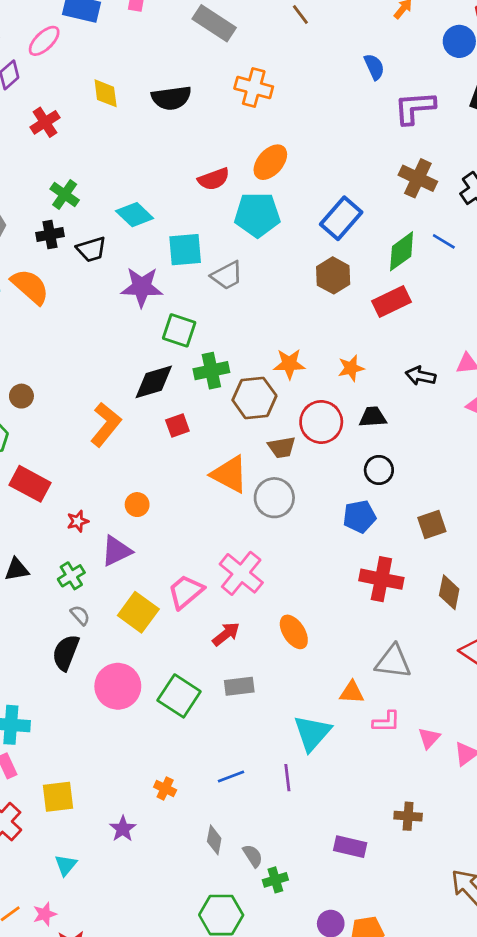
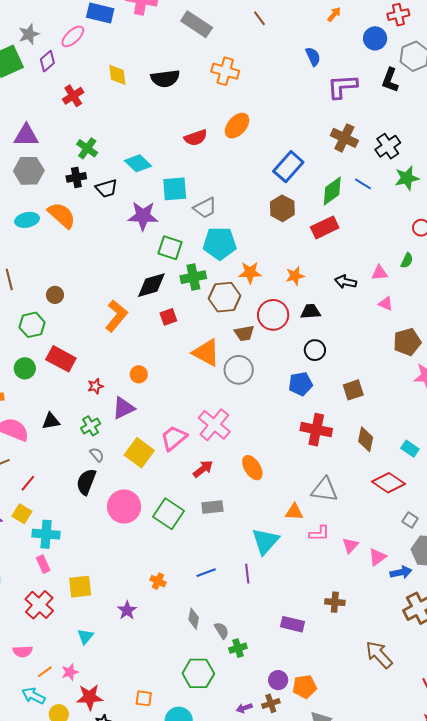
cyan pentagon: (257, 215) -> (220, 243), moved

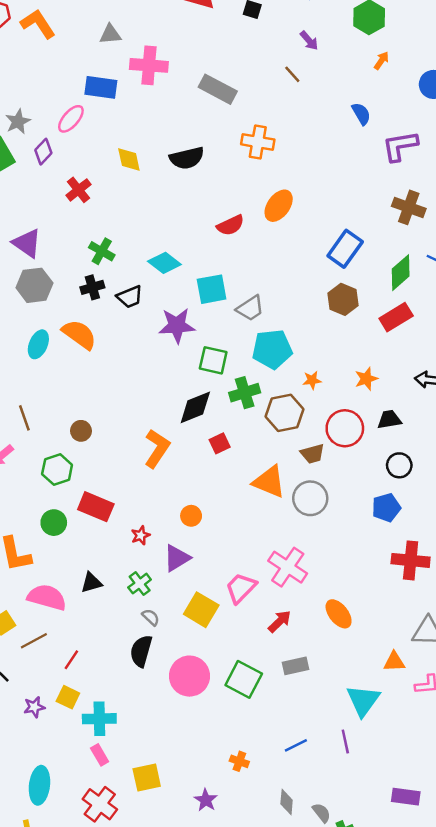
purple triangle: (26, 135) -> (27, 243), turned 40
cyan ellipse: (27, 220) -> (38, 344), turned -50
orange star: (250, 273) -> (312, 380), size x0.7

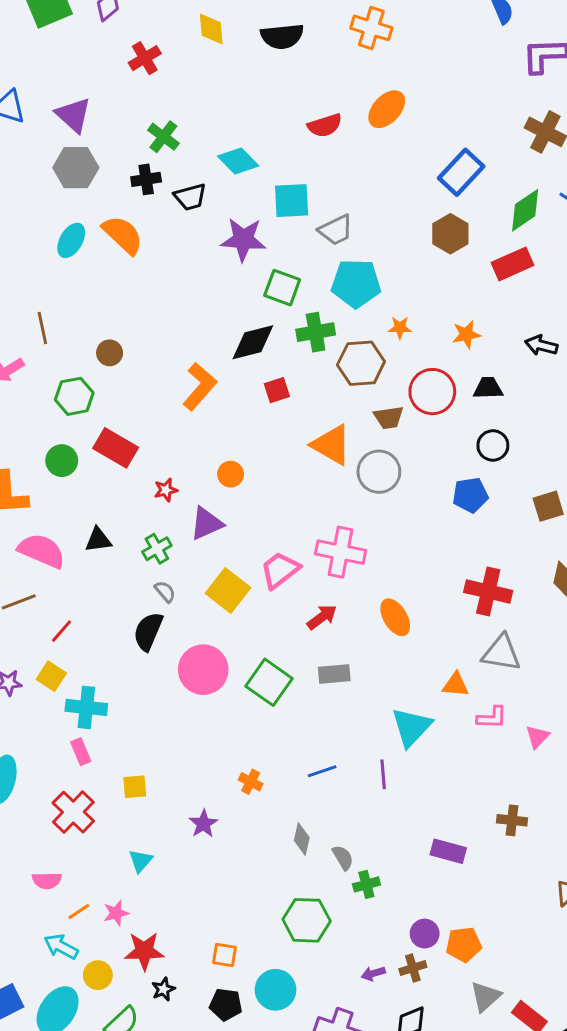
red cross: (411, 560) -> (488, 591), moved
pink cross: (288, 567) -> (341, 552), turned -30
yellow square: (147, 777) -> (135, 787), size x0.7

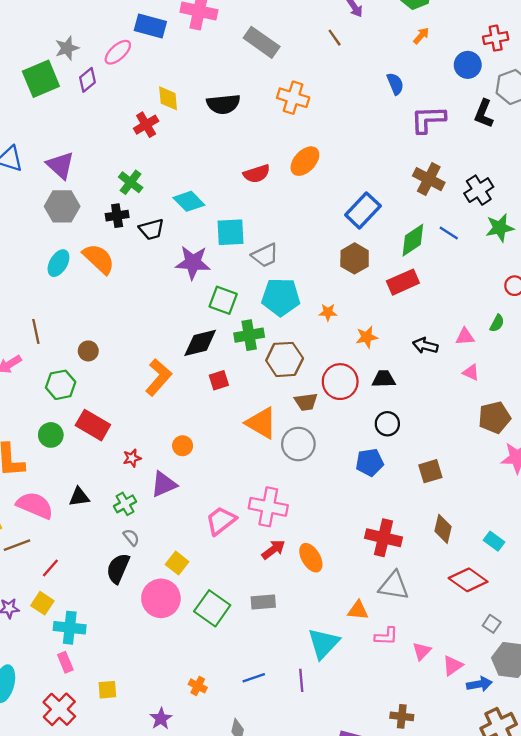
red cross: (145, 58) -> (146, 125), moved
orange star: (400, 328) -> (328, 312), moved
yellow square: (228, 590) -> (177, 563), moved, size x0.7
red arrow: (322, 617) -> (273, 549), moved

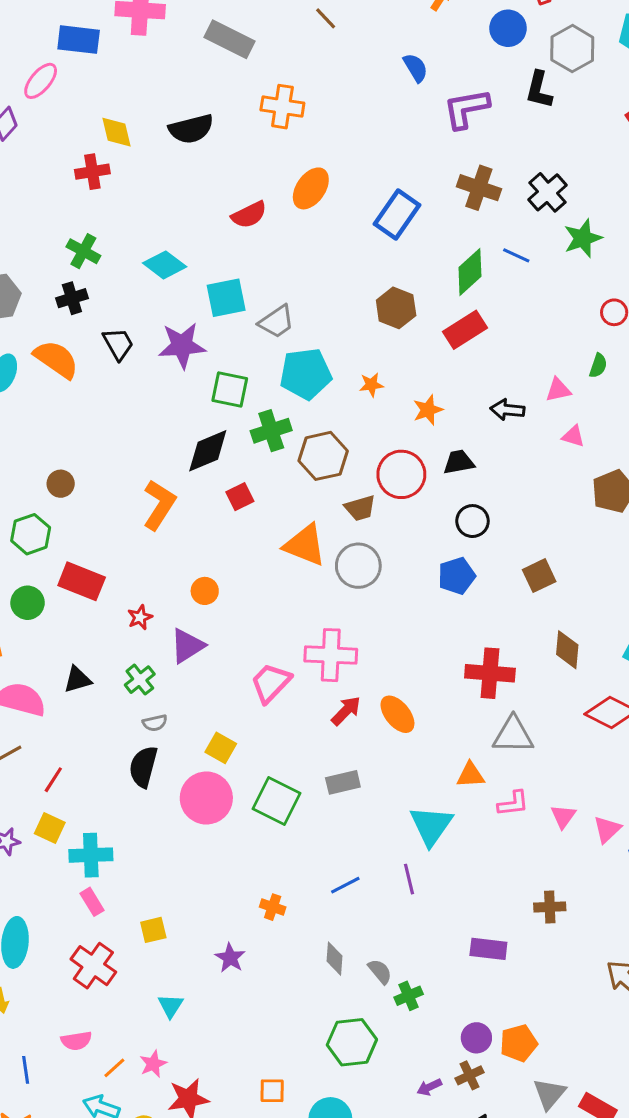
red cross: (146, 125) -> (92, 172), turned 30
blue rectangle: (363, 210) -> (397, 214), moved
black trapezoid: (152, 229) -> (118, 344), moved, turned -96
gray semicircle: (131, 537) -> (155, 723), turned 126

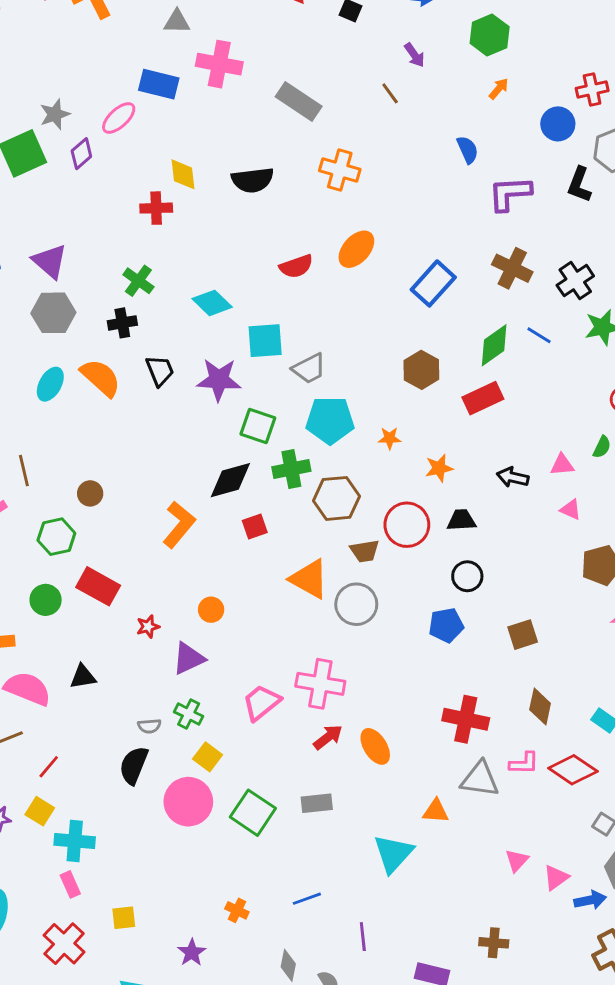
green cross: (140, 680) -> (189, 714), moved, turned -32
pink L-shape: (513, 803) -> (524, 763), moved
purple line: (409, 879) -> (363, 937), moved

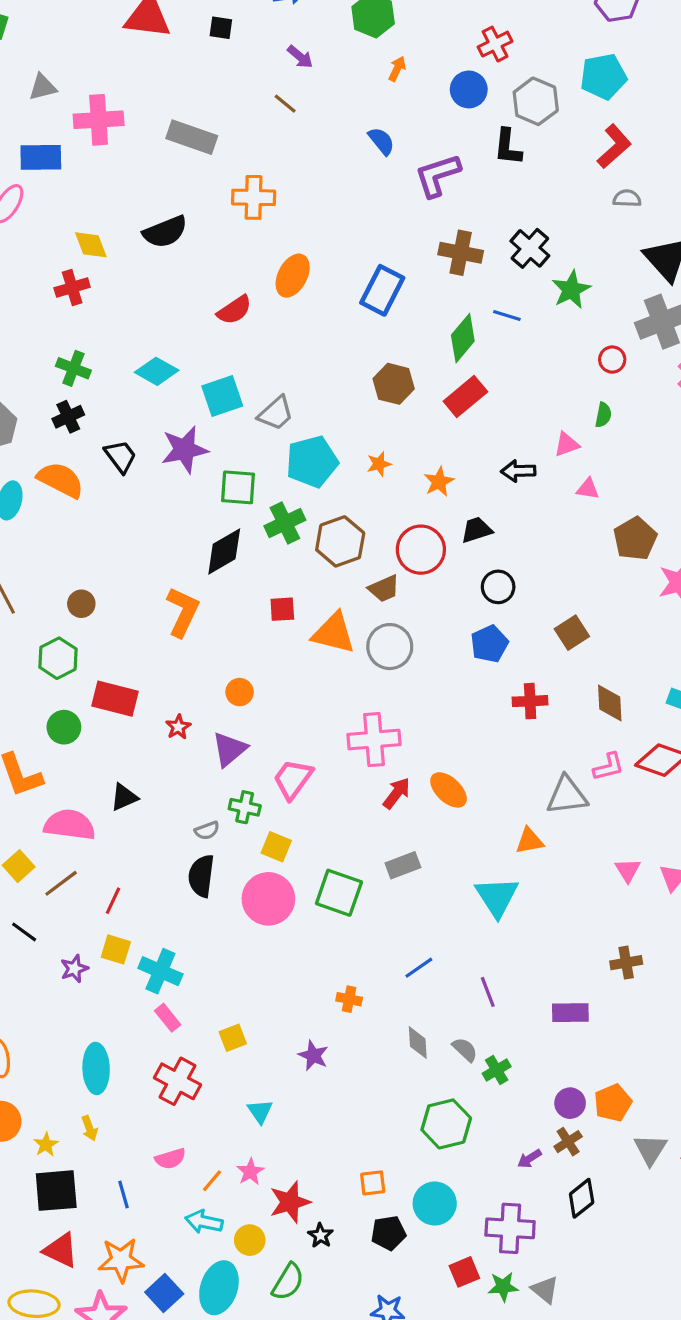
red square: (255, 527) -> (282, 609), moved, turned 30
pink trapezoid: (261, 703) -> (293, 779), moved
red cross: (466, 719) -> (530, 701), moved, size x0.7
cyan cross: (75, 841) -> (160, 971), turned 33

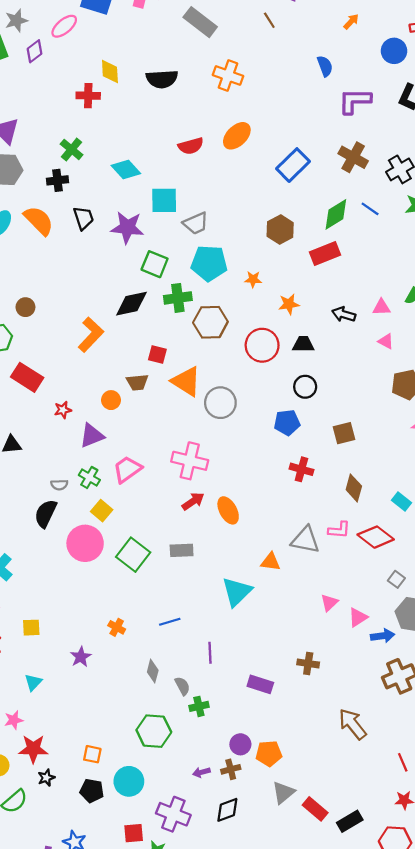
brown trapezoid: (384, 589) -> (137, 382), moved

